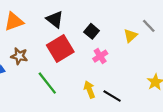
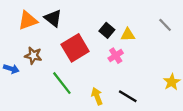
black triangle: (55, 19) -> (53, 18), moved
yellow triangle: (130, 36) -> (128, 35), moved, turned 40
yellow arrow: (89, 90) -> (97, 96), moved

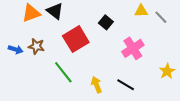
yellow triangle: (128, 35) -> (141, 11), moved
pink cross: (116, 56) -> (133, 48), moved, size x1.5
blue arrow: (11, 69) -> (16, 49), moved

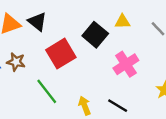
yellow triangle: (141, 11) -> (122, 22), moved
black square: (106, 22) -> (95, 35), size x1.5

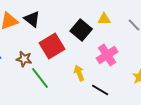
brown star: (16, 62) -> (24, 59), moved
yellow arrow: (85, 106) -> (79, 73), moved

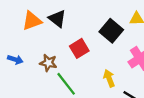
red square: (52, 46) -> (79, 48), size x0.7

